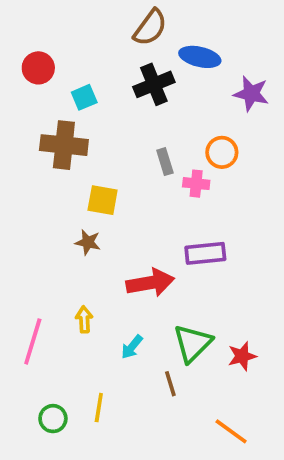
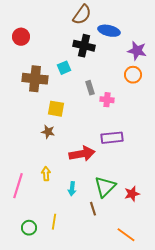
black cross: (154, 84) -> (84, 46), turned 35
cyan square: (84, 97) -> (64, 68), moved
orange circle: (222, 152) -> (133, 75), moved
cyan arrow: (132, 347) -> (72, 189), turned -32

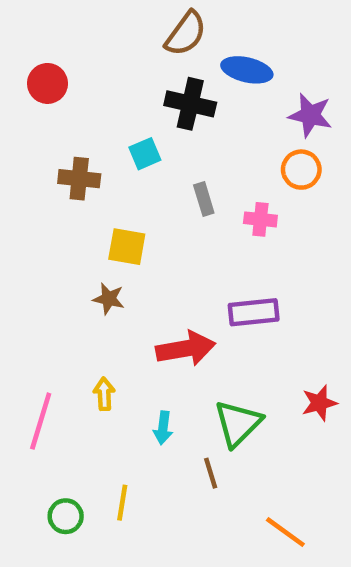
brown cross: (35, 79) -> (79, 179), size x0.7
pink cross: (107, 100) -> (260, 219), moved
red star: (132, 194) -> (319, 403), moved

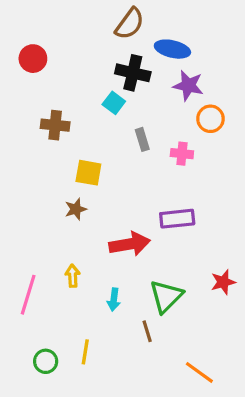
purple star: (310, 115) -> (188, 85), moved
cyan square: (145, 154) -> (114, 103), moved, turned -30
brown star: (109, 299) -> (76, 209), turned -30

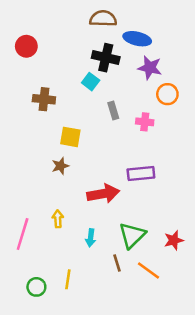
brown semicircle: (130, 24) -> (103, 19), turned -124
red star: (223, 282) -> (174, 240), moved
orange line: (199, 372) -> (149, 271), moved

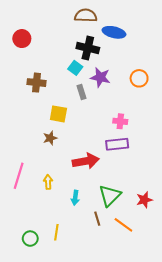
purple star: (150, 68) -> (100, 77), moved
gray rectangle: (113, 111) -> (82, 92), moved
pink cross: (145, 122) -> (120, 121), moved
pink line: (23, 234) -> (19, 176), moved

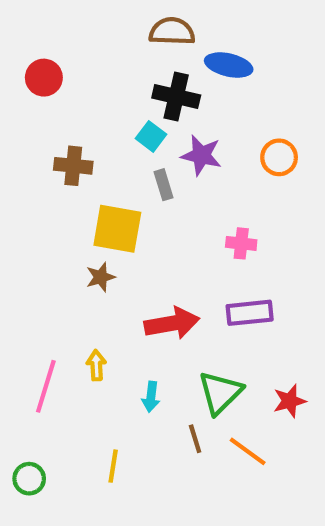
yellow square: (58, 114) -> (117, 229), size x1.4
purple rectangle: (117, 144) -> (250, 313), moved
pink line: (19, 176) -> (46, 386), moved
green circle: (30, 239) -> (29, 479), moved

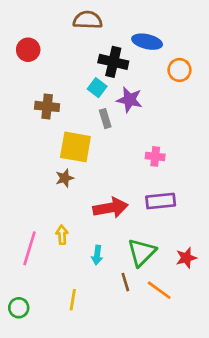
brown semicircle: (172, 31) -> (88, 20), moved
orange circle: (279, 157) -> (179, 70), moved

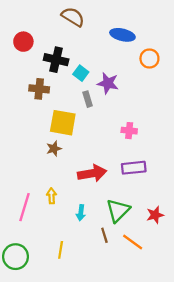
brown semicircle: (88, 20) -> (73, 17), turned 30
black cross: (113, 62) -> (56, 60), moved
green circle: (19, 308) -> (16, 257), size x1.5

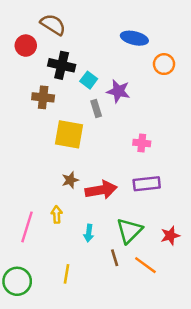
brown semicircle: (73, 17) -> (53, 25), moved
brown star: (54, 149) -> (70, 180), moved

